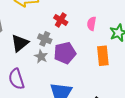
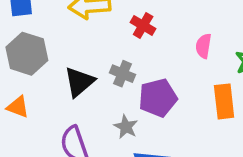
red cross: (61, 20) -> (143, 26), moved
gray star: (41, 56) -> (126, 127), moved

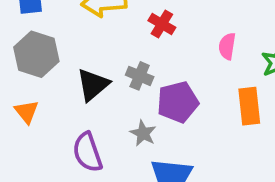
orange triangle: (18, 107) -> (27, 112), turned 30

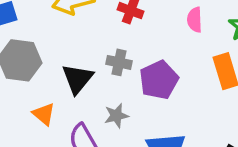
orange triangle: (27, 112) -> (44, 114), moved
gray star: (143, 133) -> (116, 116), moved, turned -30

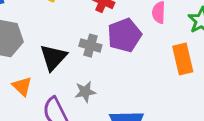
purple pentagon: (159, 80) -> (124, 35), moved

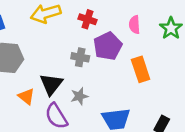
black triangle: (53, 57) -> (51, 84), moved
orange rectangle: (183, 59) -> (141, 69), moved

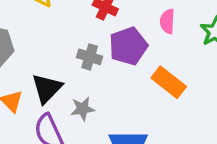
orange rectangle: (141, 69) -> (169, 82), turned -40

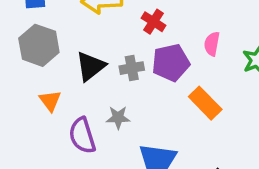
gray cross: (90, 57) -> (132, 68), turned -35
black triangle: (47, 88) -> (91, 66), moved

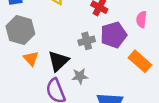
black triangle: (91, 66) -> (58, 61), moved
orange triangle: (50, 101) -> (31, 59), moved

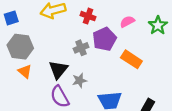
pink semicircle: (141, 19) -> (127, 22), turned 64
orange triangle: (31, 59) -> (25, 71), moved

